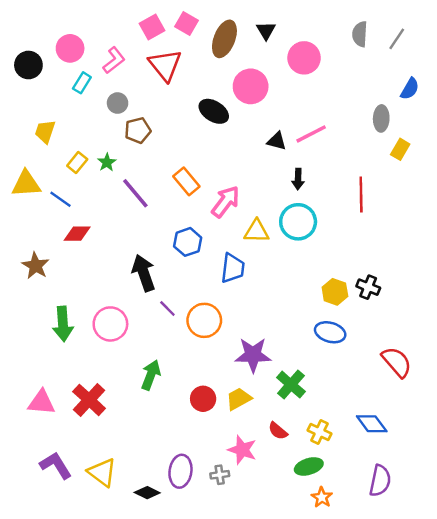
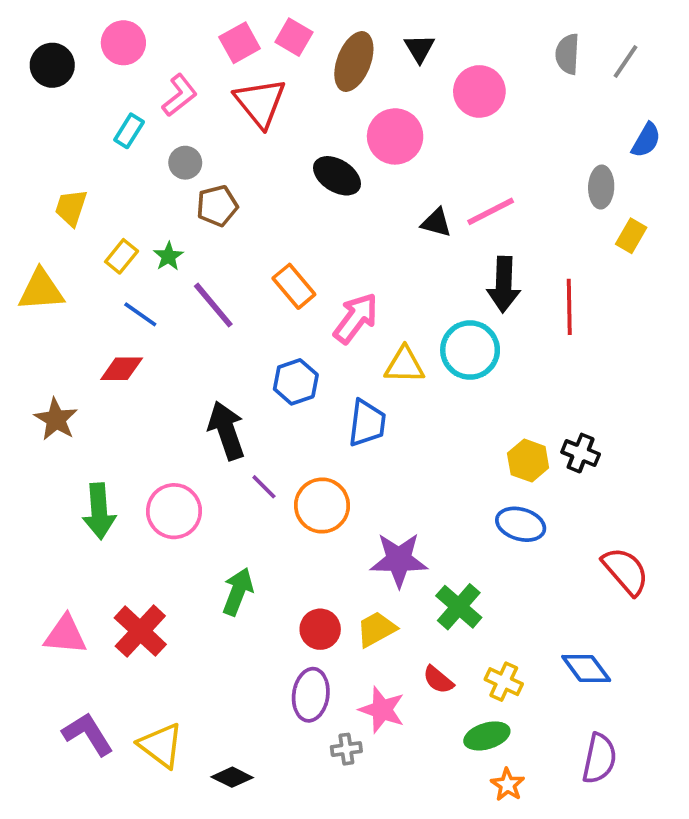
pink circle: (70, 48) -> (123, 43), moved
black circle: (28, 65) -> (52, 65), moved
black arrow: (298, 179) -> (504, 284), moved, size x1.6
blue line: (61, 199) -> (140, 314), moved
purple ellipse: (180, 471) -> (311, 695), moved

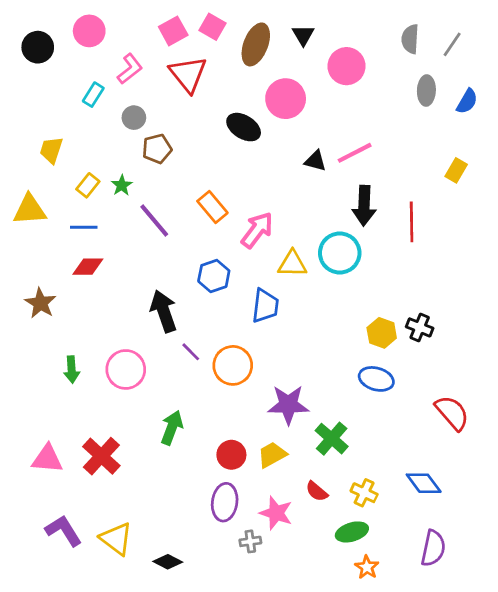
gray ellipse: (601, 187) -> (426, 91), moved
blue line: (140, 314) -> (84, 227), moved, turned -35
green arrow: (99, 511) -> (72, 369), size x0.7

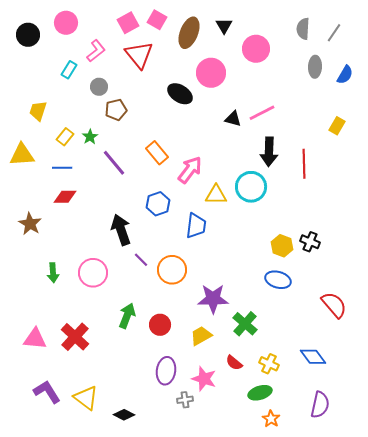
red circle: (231, 455) -> (160, 325), moved

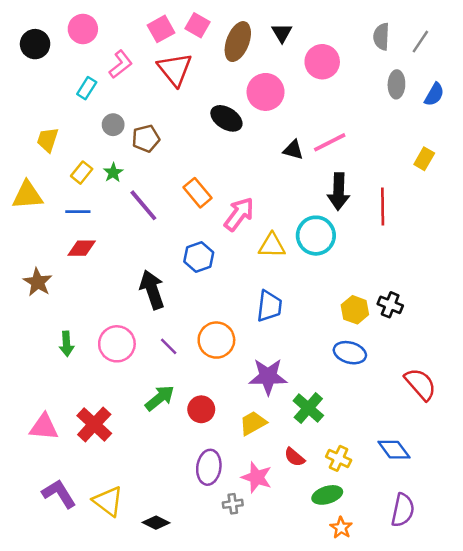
gray circle: (99, 87) -> (113, 125), moved
blue trapezoid: (196, 226) -> (269, 306), moved
purple line: (141, 260) -> (169, 346), moved
green arrow: (127, 316) -> (160, 398), turned 30

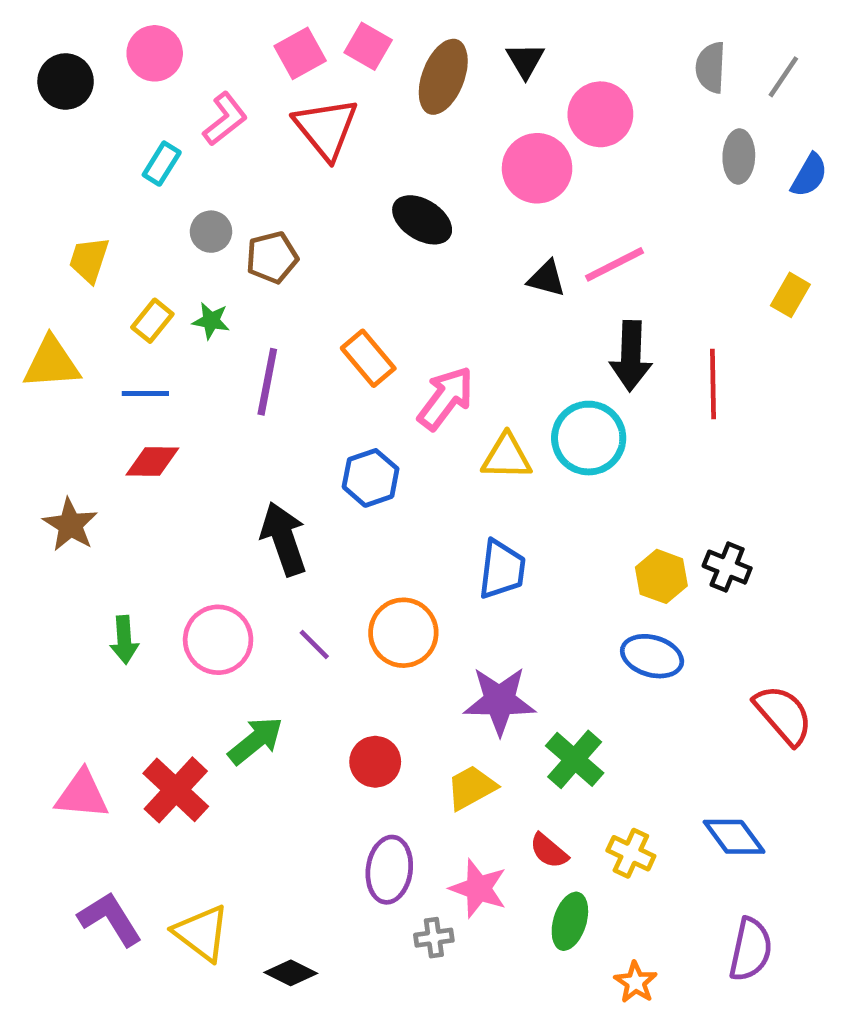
pink circle: (266, 92) -> (537, 168), moved
green star: (113, 173) -> (211, 321), turned -30
purple line: (143, 205) -> (267, 382), turned 51
green arrow: (160, 398) -> (256, 741), moved
green ellipse: (327, 495) -> (570, 921), moved, turned -56

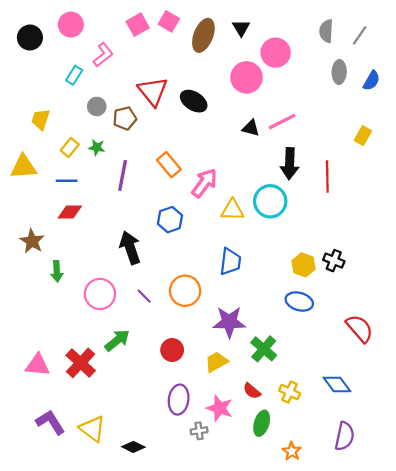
red triangle: (326, 128) -> (153, 91), moved
green arrow: (124, 640) -> (57, 271), moved

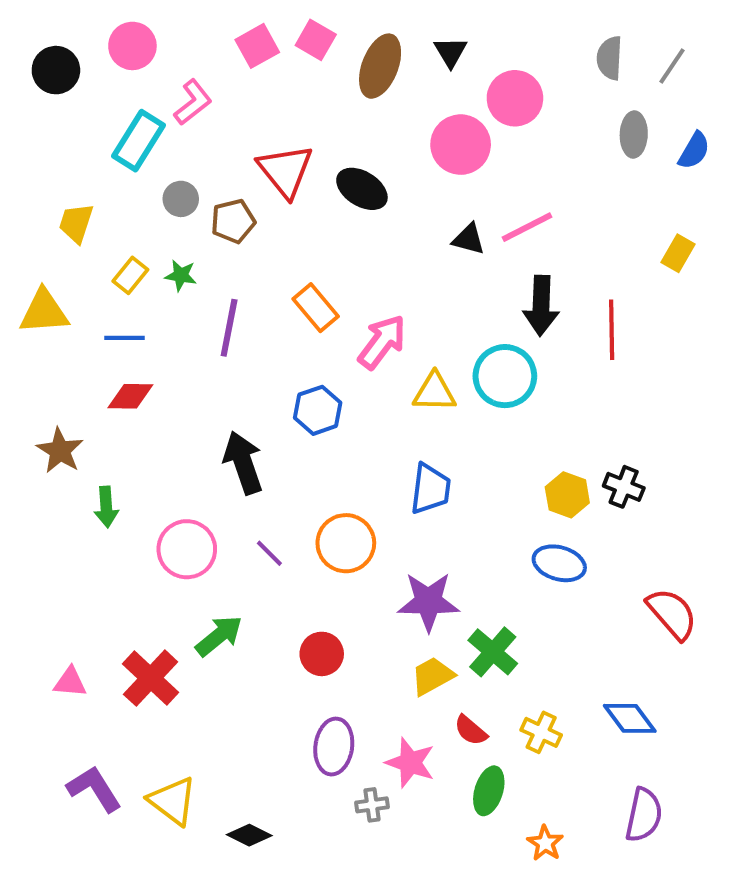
cyan rectangle: (74, 75) -> (138, 141), size x1.6
yellow trapezoid: (216, 362) -> (432, 676), moved
pink triangle: (37, 365) -> (70, 682), size x0.7

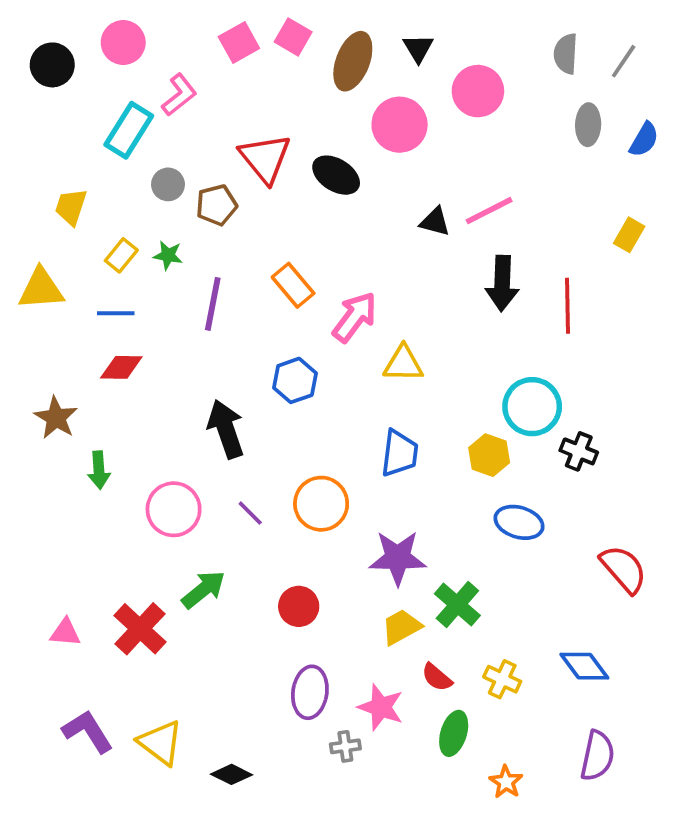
pink circle: (461, 145) -> (400, 125), moved
cyan circle: (505, 376) -> (532, 407), moved
yellow hexagon: (567, 495) -> (489, 455), moved

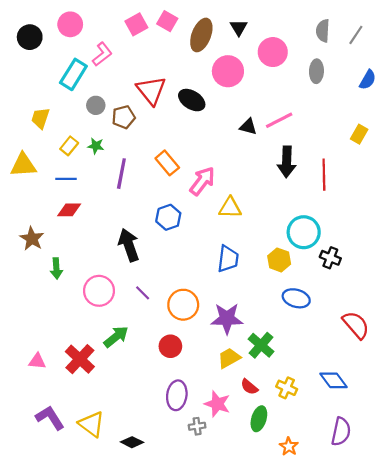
gray ellipse: (588, 125) -> (316, 71), moved
orange circle: (321, 504) -> (183, 305), moved

